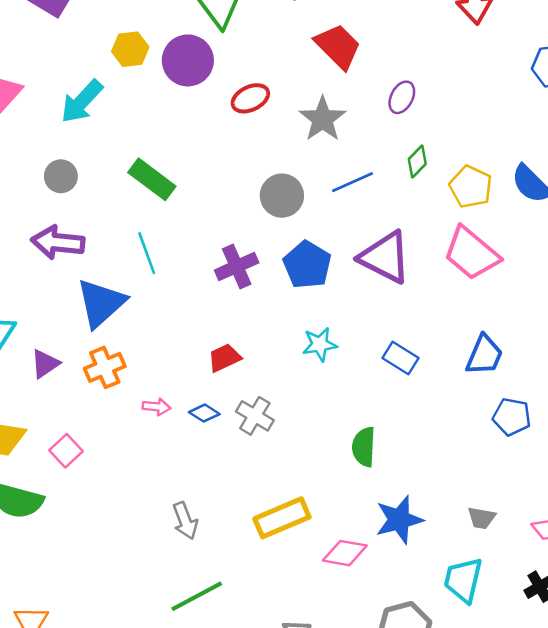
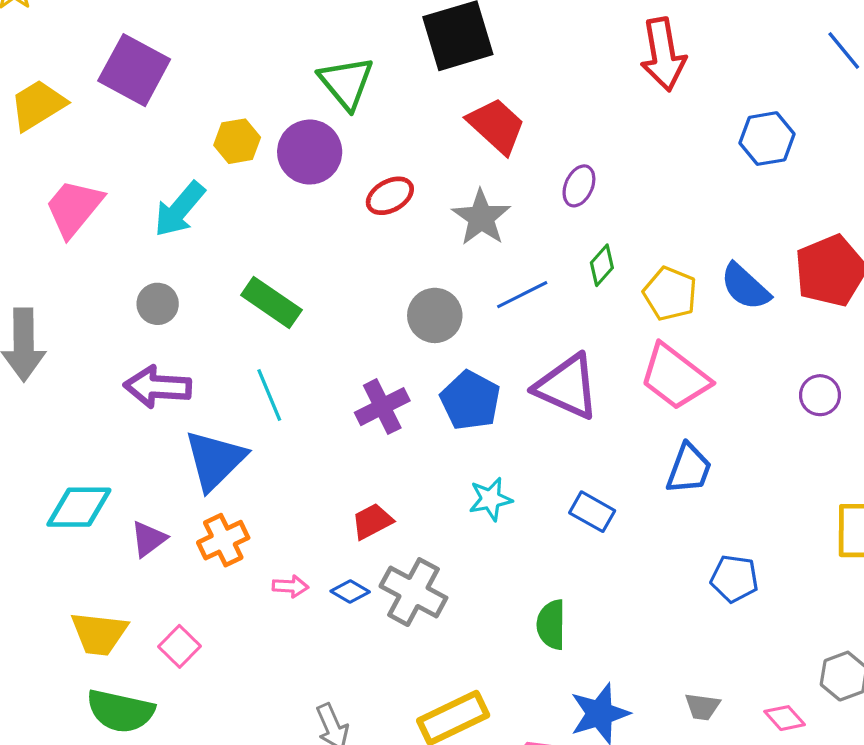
blue trapezoid: (484, 355) -> (689, 469), moved
gray cross: (255, 416) -> (413, 592), size x1.4

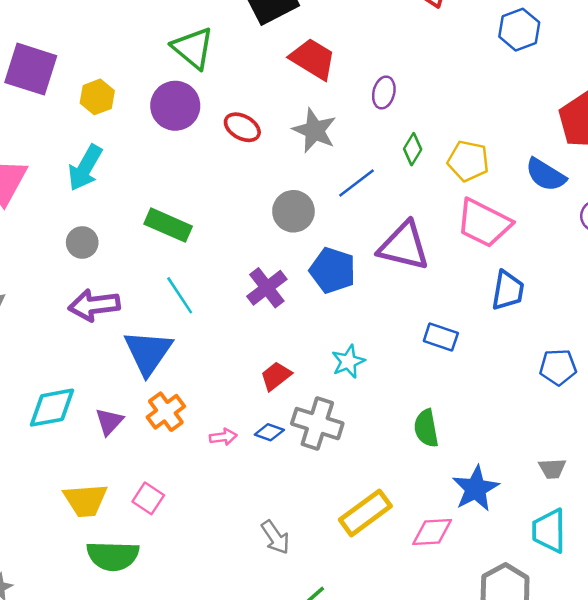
yellow hexagon: (237, 141) -> (97, 97), moved
red ellipse: (390, 196) -> (242, 127), turned 68
blue semicircle: (745, 287) -> (546, 175), moved
cyan star: (490, 499) -> (348, 362), moved

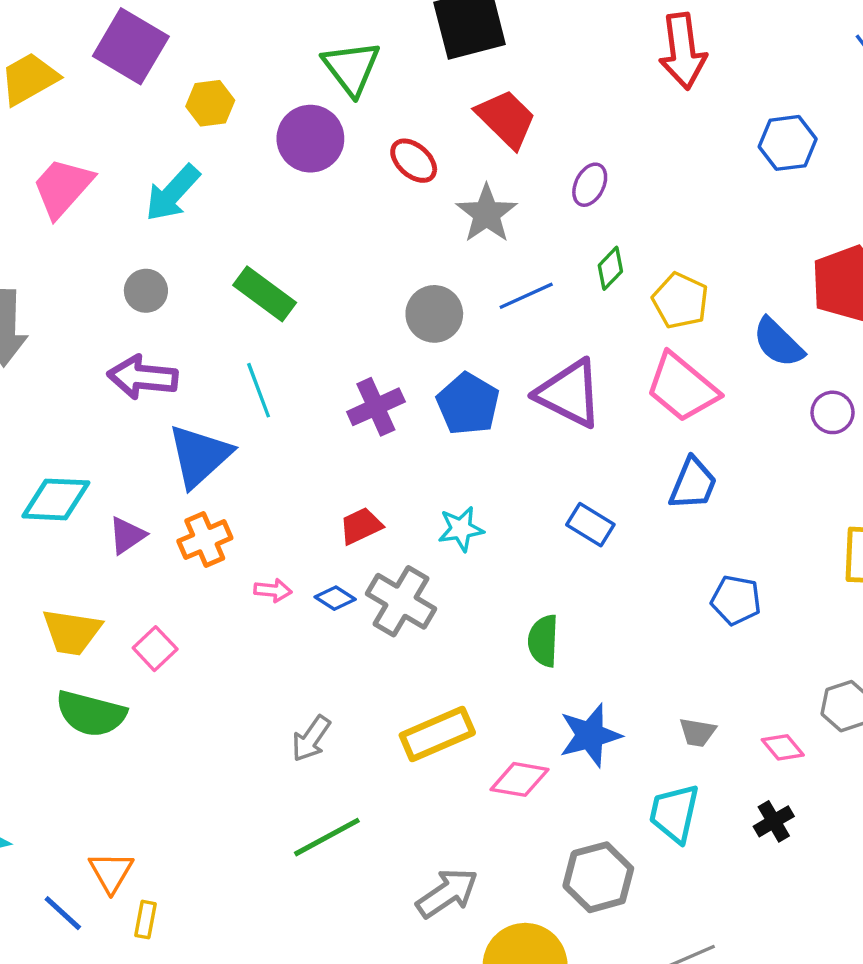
red ellipse: (242, 127) -> (414, 161), moved
gray arrow: (275, 537) -> (311, 739), turned 56

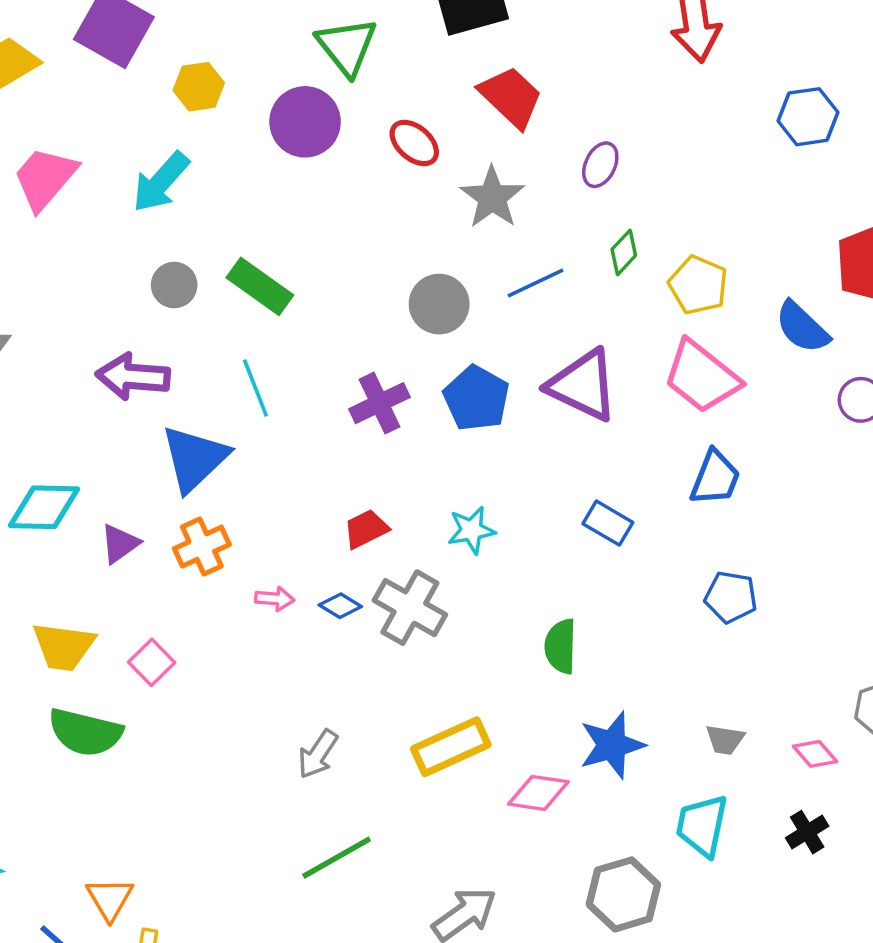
gray circle: (146, 291) -> (174, 285), moved
blue pentagon: (736, 600) -> (731, 597), moved

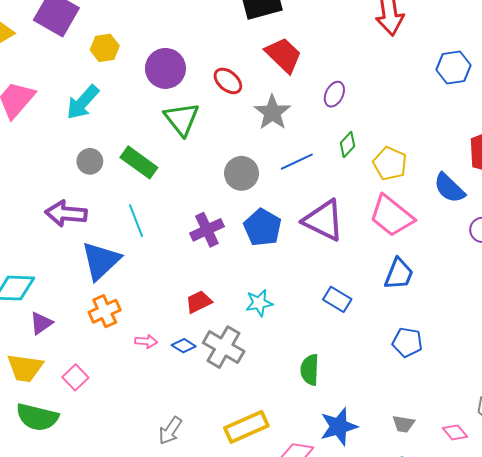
green triangle: (347, 46) -> (182, 119), moved
purple triangle: (120, 544) -> (41, 323), moved

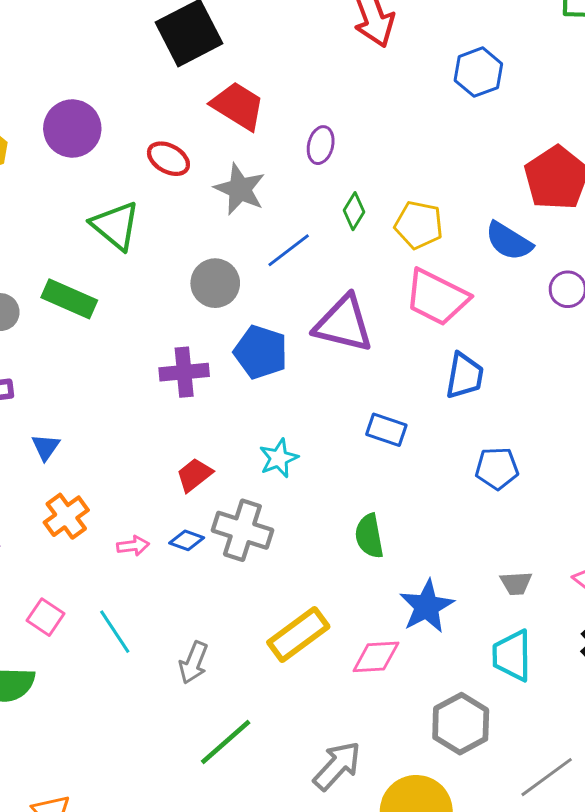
purple circle: (165, 68) -> (72, 129), moved
cyan line: (136, 221) -> (115, 632), moved
purple cross: (207, 230) -> (184, 372), turned 32
blue triangle: (101, 261) -> (46, 447), size x0.5

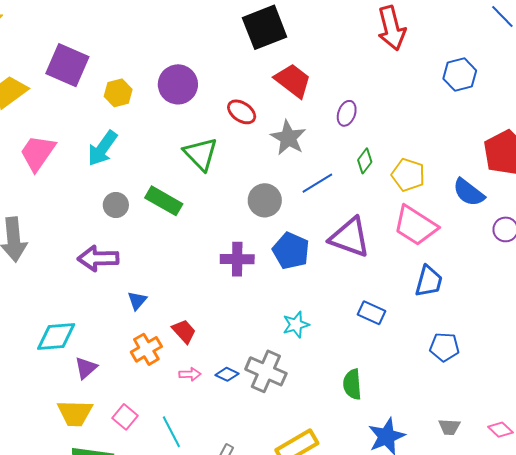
red trapezoid: (194, 475) -> (184, 331), moved, turned 80

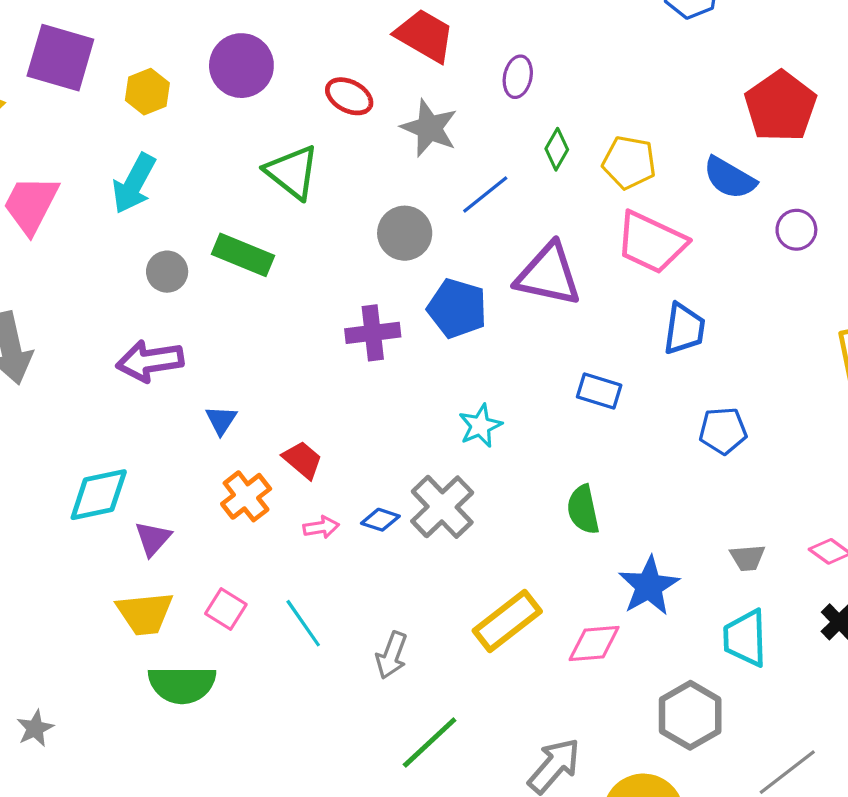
gray cross: (266, 371) -> (442, 507), turned 30

